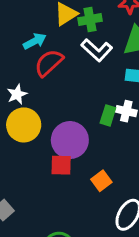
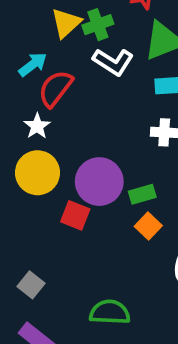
white star: (17, 94) -> (37, 126), moved
green rectangle: (108, 115) -> (142, 194), moved, turned 66
red square: (61, 165) -> (75, 215), moved, turned 30

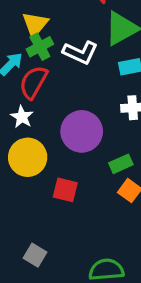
green cross: (98, 25) -> (40, 47), moved
purple circle: (99, 182) -> (82, 131), moved

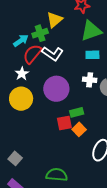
yellow triangle: (35, 24) -> (55, 20), moved
white L-shape: (80, 52) -> (52, 54), moved
red square: (65, 190) -> (64, 123), moved, turned -35

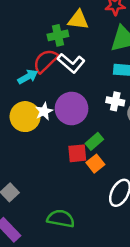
yellow triangle: (55, 20) -> (78, 20), turned 42
cyan arrow: (21, 41) -> (28, 77), moved
white star: (22, 74) -> (44, 111), moved
green rectangle: (77, 112) -> (94, 141), turned -32

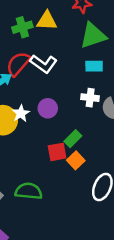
green cross: (58, 35) -> (22, 27), moved
purple circle: (72, 109) -> (48, 108), size x0.6
green semicircle: (61, 219) -> (29, 191), moved

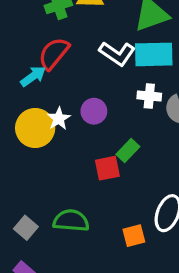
white L-shape: (43, 64) -> (117, 53), moved
cyan rectangle: (94, 66) -> (154, 54), size x1.6
orange square: (76, 160) -> (134, 236), moved, turned 30

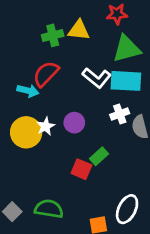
cyan arrow: (33, 76) -> (28, 91), turned 45
white cross: (149, 96) -> (120, 114), turned -30
red square: (107, 168) -> (81, 169), turned 30

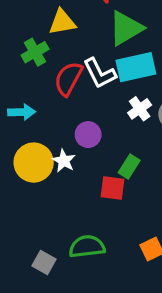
green cross: (53, 35) -> (35, 52), moved
red semicircle: (46, 74) -> (68, 79), moved
white L-shape: (97, 78) -> (100, 73), turned 40
white star: (46, 126) -> (64, 161), moved

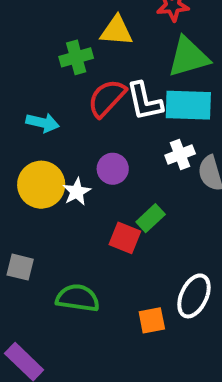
gray square: (44, 262) -> (20, 267), moved, turned -30

